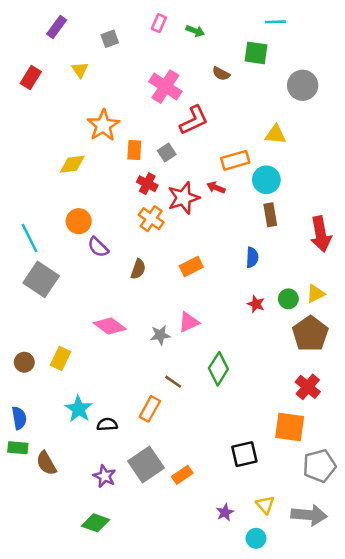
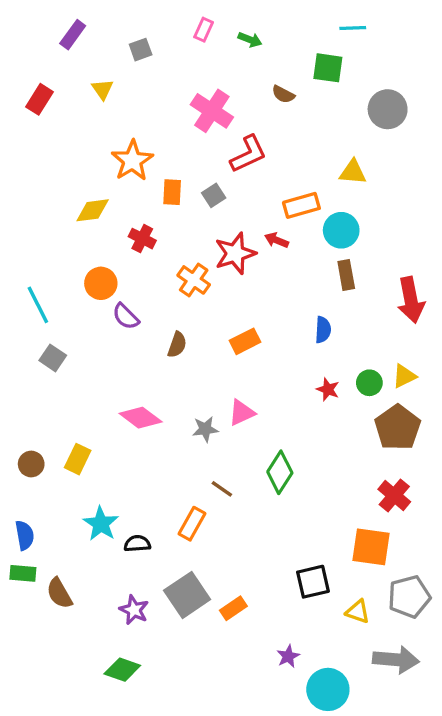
red cross: (147, 184) -> (142, 239), moved
gray square: (41, 279) -> (53, 358), size x0.6
yellow triangle: (265, 505) -> (358, 612), moved, turned -30
cyan circle: (256, 538) -> (328, 689), size x1.6

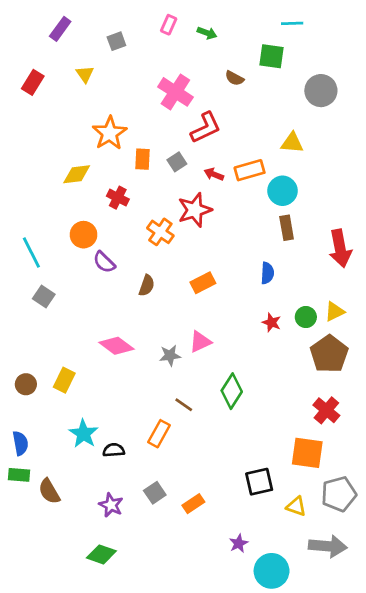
red arrow: (277, 240) -> (214, 174), moved
gray square: (187, 595) -> (155, 493), size x0.6

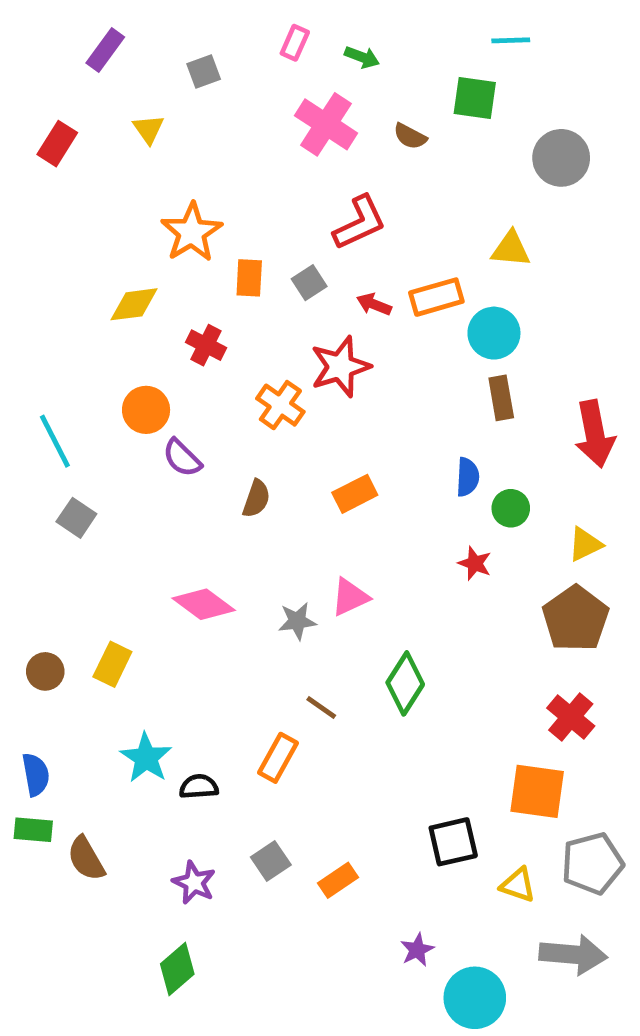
pink cross: (175, 92) -> (326, 124), moved
green circle: (306, 317) -> (511, 508), moved
green diamond: (101, 554) -> (177, 969), turned -60

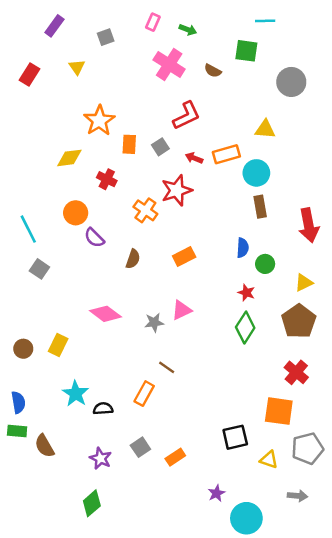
green diamond: (405, 683) -> (245, 328), moved
gray arrow: (573, 955) -> (298, 496), size x0.6

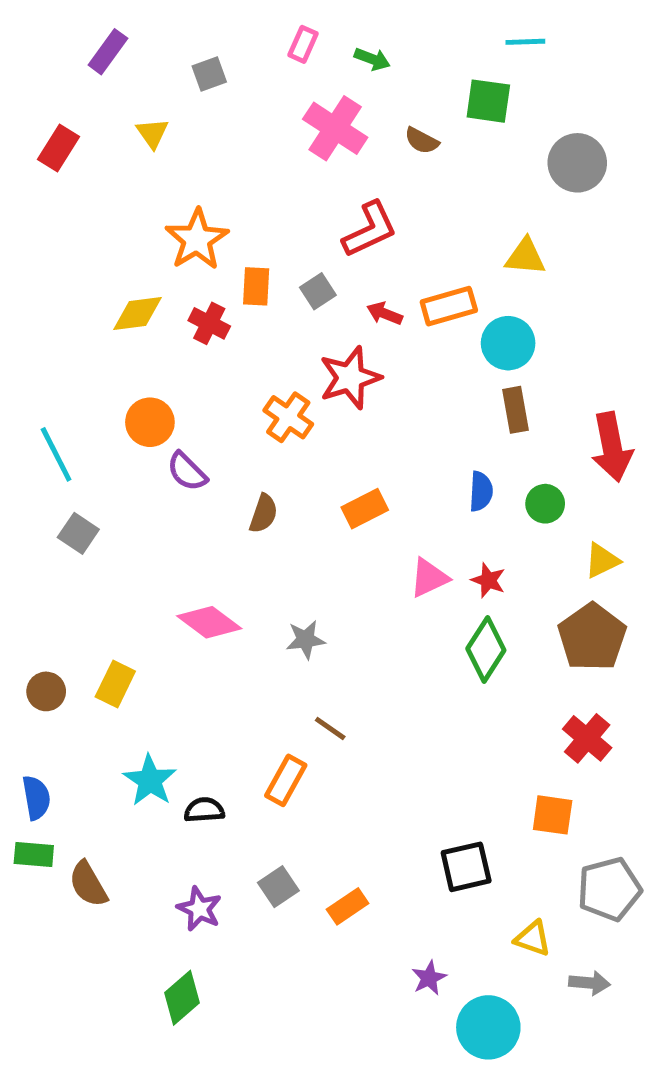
red cross: (107, 179) -> (209, 323), moved
green circle: (265, 264) -> (545, 504), moved
pink triangle: (182, 310) -> (429, 578), moved
orange square: (279, 411) -> (553, 815), size x0.7
yellow triangle: (269, 460) -> (533, 938), moved

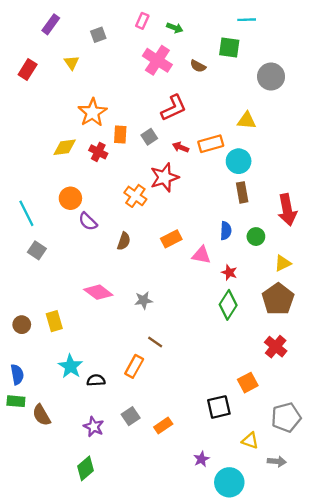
pink triangle: (429, 578) -> (201, 255), moved, turned 36
yellow rectangle: (115, 684) -> (54, 321), turned -42
orange square: (553, 815) -> (248, 383), moved, turned -36

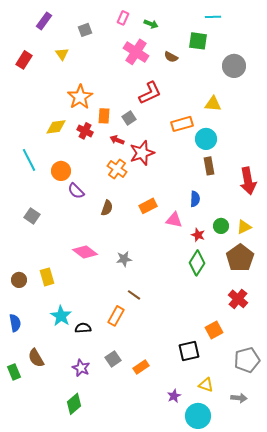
red arrow: (181, 147) -> (117, 140), moved
cyan line: (26, 213) -> (29, 160), moved
green circle: (256, 237) -> (221, 226), moved
green rectangle: (16, 401) -> (14, 372), moved, turned 63
yellow triangle: (250, 441) -> (206, 385), moved

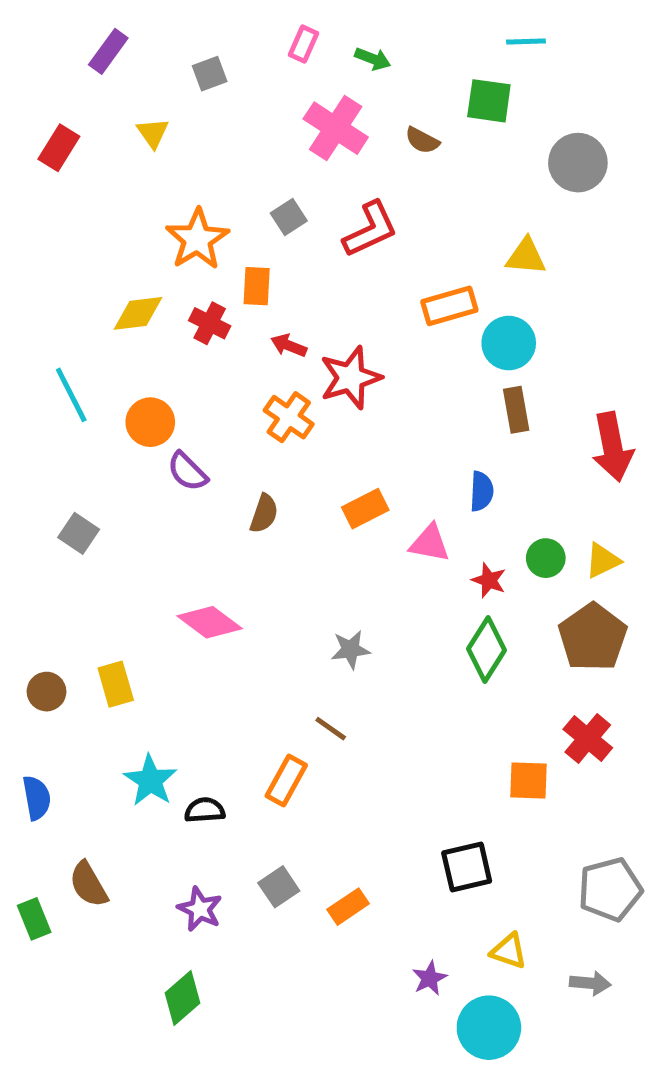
gray square: (129, 118) -> (289, 217), moved
gray star: (124, 259) -> (351, 650), moved
orange square: (214, 330) -> (528, 781), moved, turned 30

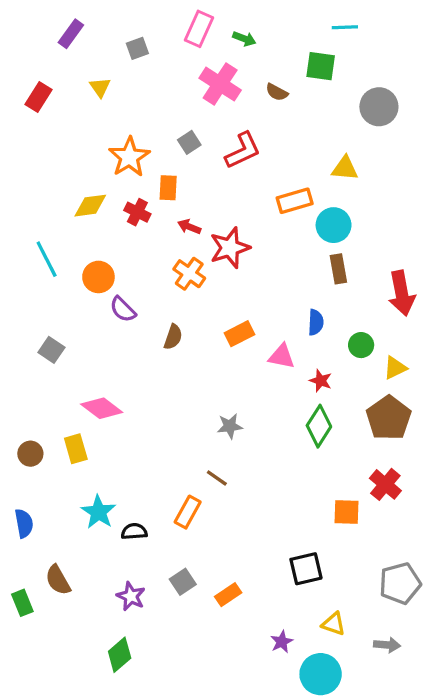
pink rectangle: (304, 44) -> (199, 29), size x1.5
green circle: (546, 558) -> (361, 345), moved
pink diamond: (210, 622) -> (102, 408), moved

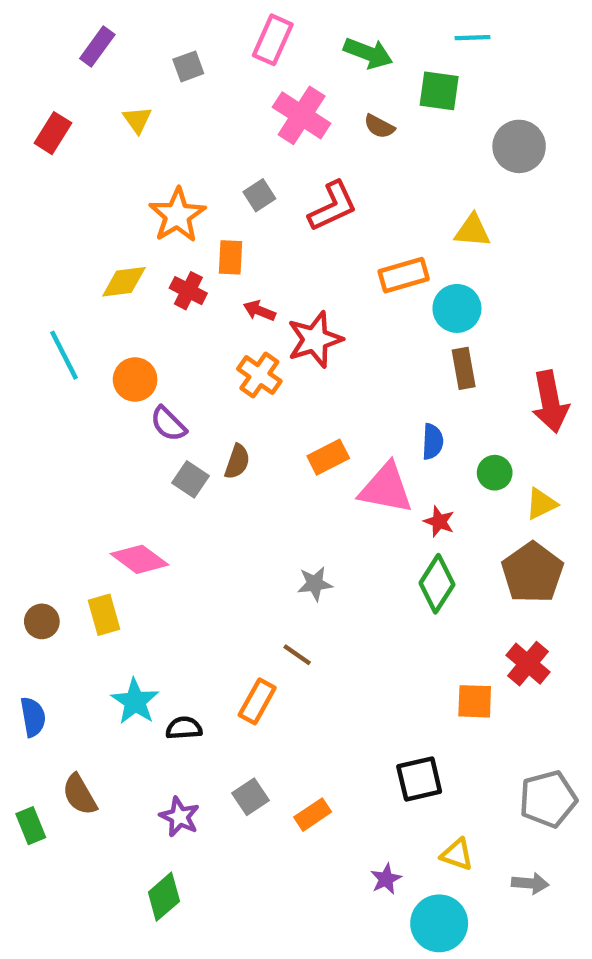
green arrow: (244, 39) -> (368, 53), moved, size x1.5
gray square: (51, 350) -> (191, 479), moved
pink triangle: (282, 356) -> (386, 488), size x1.5

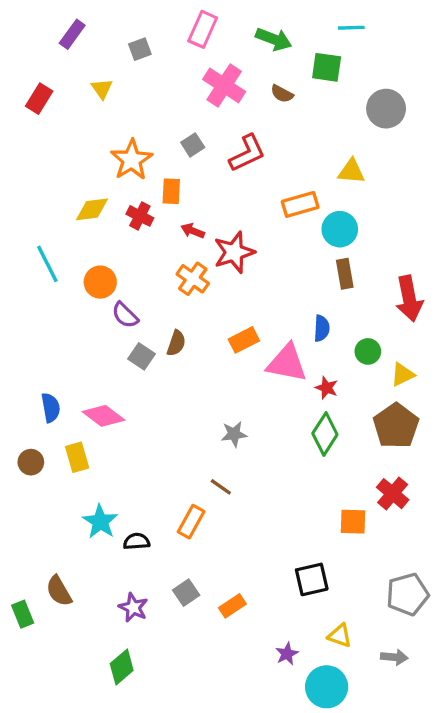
blue semicircle: (33, 717) -> (51, 408), moved

